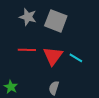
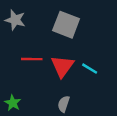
gray star: (28, 17) -> (15, 20), moved

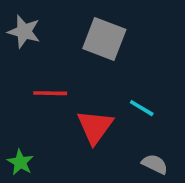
red triangle: (62, 66) -> (95, 127), moved
gray semicircle: (64, 104) -> (155, 164), moved, turned 98

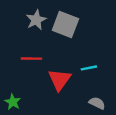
gray star: (24, 32) -> (36, 20), moved, turned 30
cyan line: (142, 108) -> (89, 68), turned -42

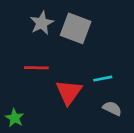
gray semicircle: (97, 103) -> (112, 108), moved

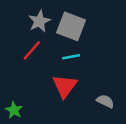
red line: (36, 68) -> (32, 50), moved, turned -50
cyan line: (103, 79) -> (71, 57), moved

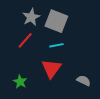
green star: (14, 110) -> (20, 82), moved

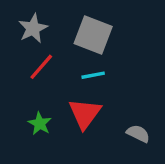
gray star: (31, 17) -> (33, 28), moved
green star: (20, 82) -> (40, 124), moved

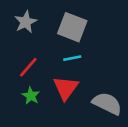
red line: (41, 67) -> (28, 67), moved
gray semicircle: (138, 134) -> (107, 103), size x1.6

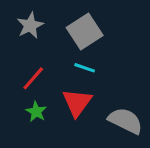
gray square: (72, 27) -> (85, 32), turned 36
cyan line: (72, 58) -> (85, 68), turned 30

